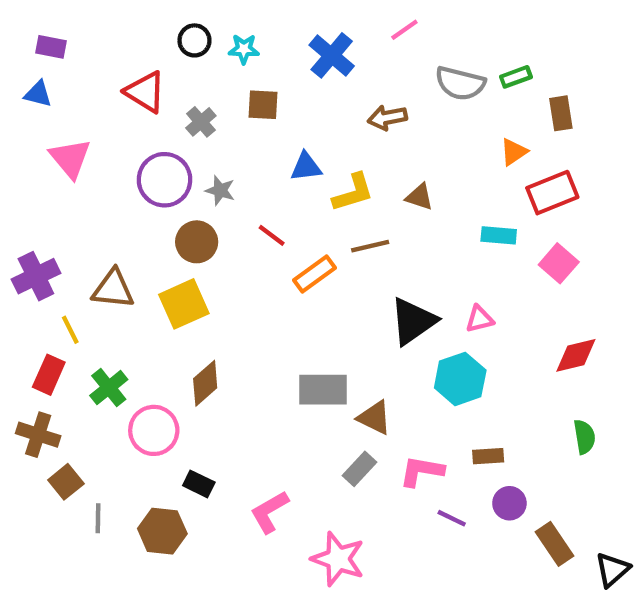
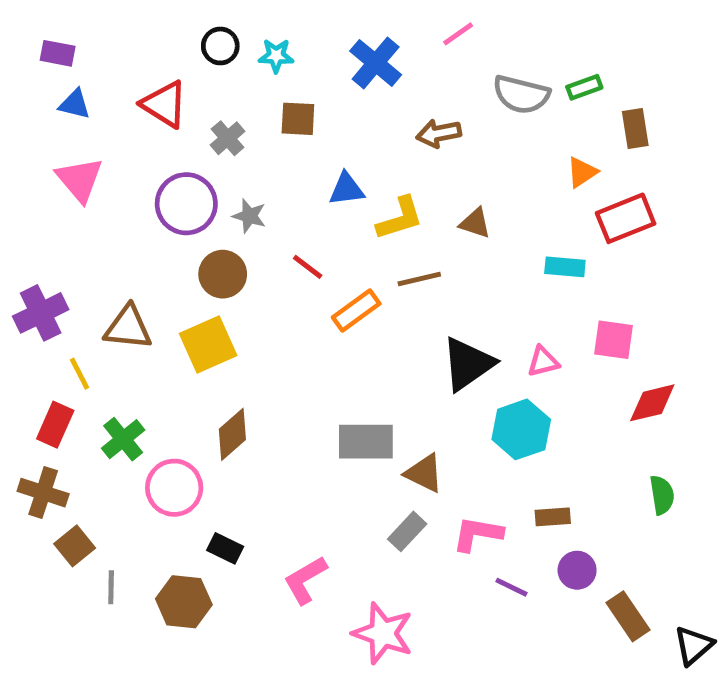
blue triangle: (38, 94) -> (75, 104), moved
pink square: (559, 263) -> (613, 340), moved, turned -33

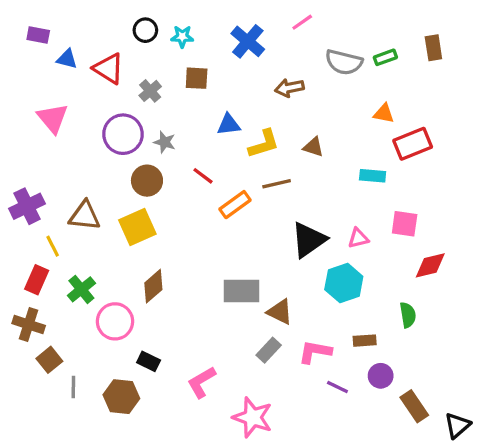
blue triangle: (75, 104) -> (67, 59), moved
brown rectangle: (635, 129) -> (433, 48), moved
orange triangle: (582, 172) -> (384, 113), turned 45
green semicircle: (662, 495) -> (408, 315), moved

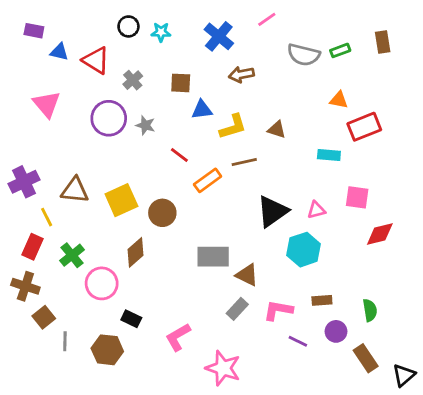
brown square: (197, 78) -> (181, 83), moved
brown arrow: (289, 88) -> (241, 74), moved
brown circle: (147, 181) -> (162, 213), moved
green semicircle: (408, 315) -> (370, 310), moved

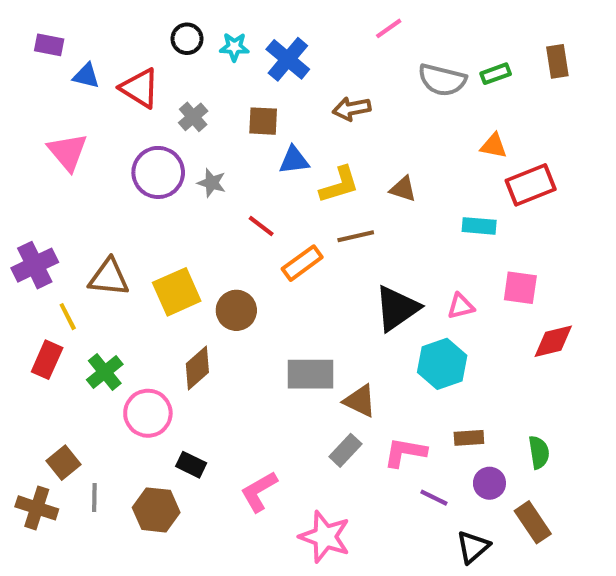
blue cross: (219, 36) -> (288, 59), moved
brown cross: (25, 286) -> (37, 508), moved
black triangle: (404, 375) -> (473, 547), moved

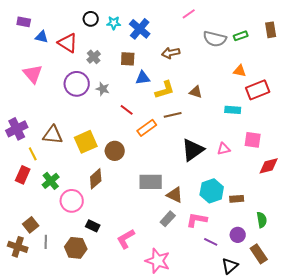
cyan hexagon: (442, 364) -> (212, 191), moved
brown rectangle: (469, 438) -> (237, 199), moved

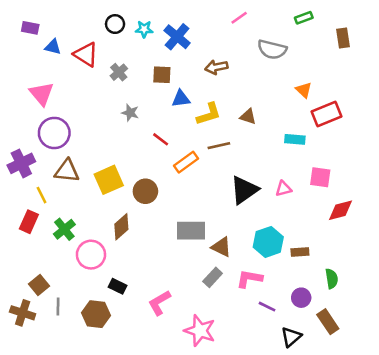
green rectangle: (241, 36) -> (304, 18), moved
orange triangle: (240, 71) -> (304, 90), turned 32
purple circle: (77, 84) -> (54, 133), moved

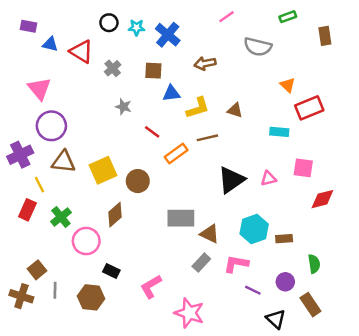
black triangle: (291, 337) -> (276, 319), turned -36

